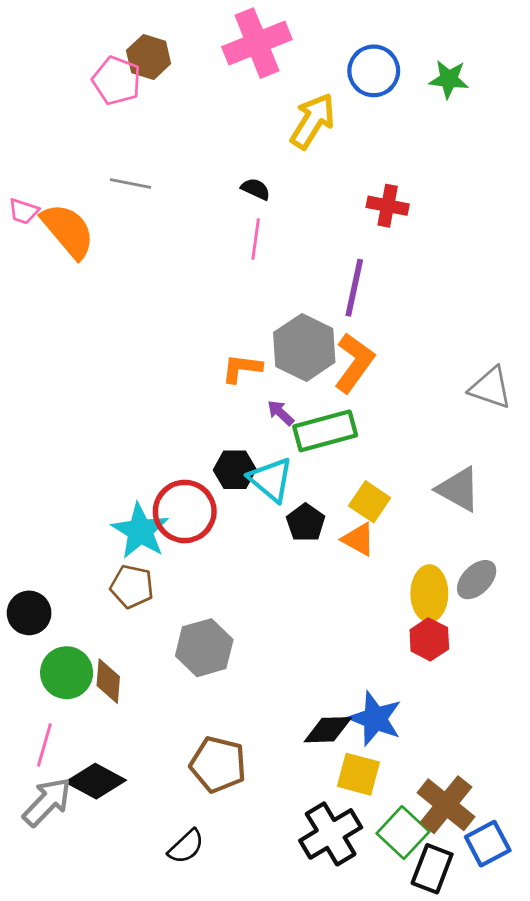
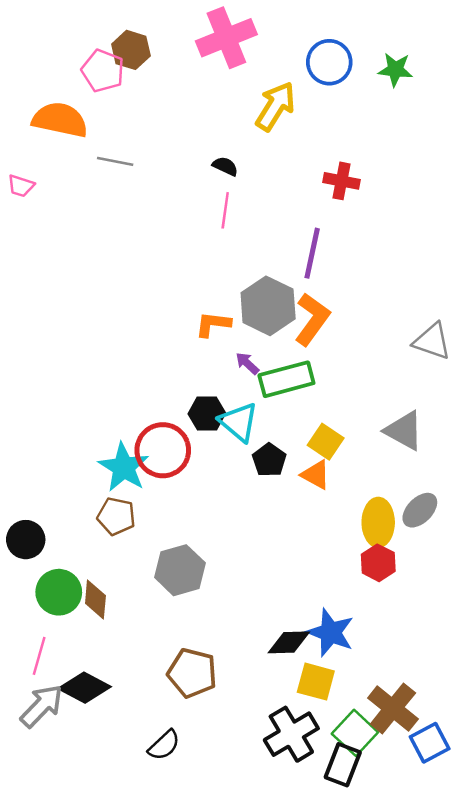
orange semicircle: (68, 231) -> (60, 120), moved, turned -38
black rectangle: (432, 869) -> (343, 765), moved

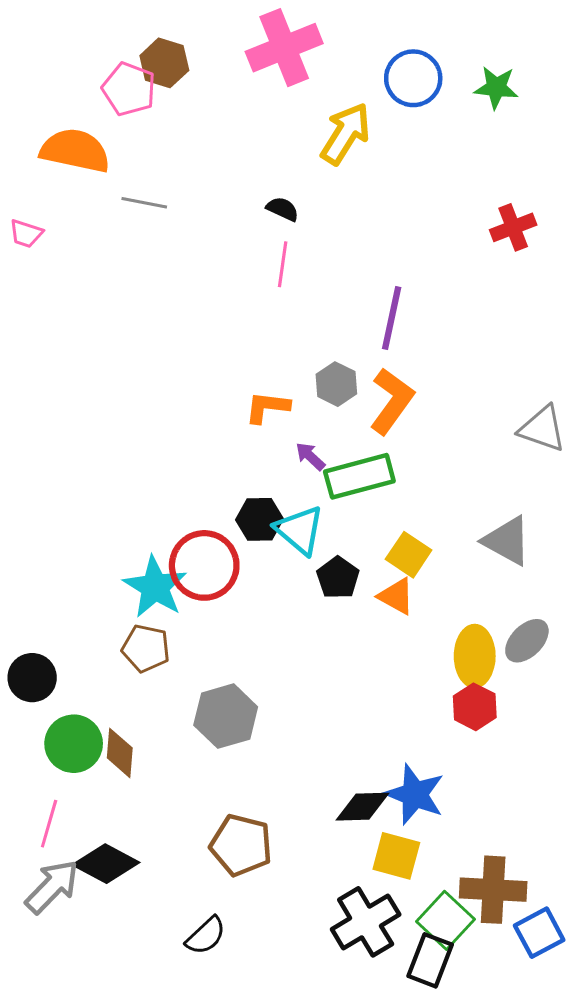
red cross: (341, 181) -> (513, 227), moved, turned -32
gray hexagon: (268, 306) -> (336, 384), size x0.6
brown cross: (393, 708) -> (493, 890), turned -36

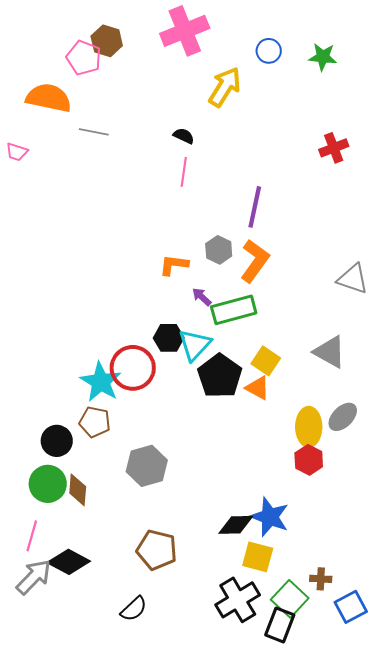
blue circle: (413, 78) -> (269, 51), size x0.7
cyan triangle: (300, 530) -> (195, 345), turned 33
black pentagon: (338, 578) -> (220, 376), size x1.6
black circle: (32, 678) -> (57, 441), moved
brown cross: (493, 890) -> (321, 579), size x0.5

